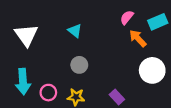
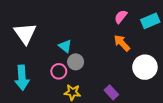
cyan triangle: (75, 31) -> (65, 46), moved
orange arrow: (138, 38) -> (122, 43), moved
pink circle: (48, 93) -> (59, 71), moved

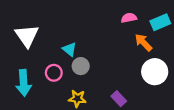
pink semicircle: (121, 17) -> (129, 18), turned 40
orange arrow: (122, 43) -> (143, 43), moved
pink circle: (59, 71) -> (54, 73), moved

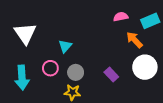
cyan triangle: (69, 49) -> (65, 46), turned 32
gray circle: (81, 66) -> (76, 72), moved
purple rectangle: (119, 99) -> (111, 74), moved

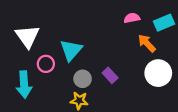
cyan triangle: (65, 46) -> (71, 50), size x1.5
pink circle: (50, 68) -> (46, 64), moved
purple rectangle: (111, 74) -> (110, 75), moved

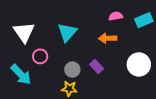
orange arrow: (147, 43) -> (108, 38), moved, turned -48
cyan triangle: (71, 50) -> (67, 32), moved
cyan arrow: (24, 85) -> (21, 75), turned -40

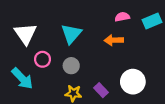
white circle: (139, 64) -> (133, 82), moved
purple rectangle: (97, 66) -> (101, 90), moved
gray circle: (72, 70) -> (71, 66), moved

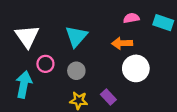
cyan rectangle: (152, 21) -> (163, 23), turned 42
cyan arrow: (22, 78) -> (24, 84), turned -125
white circle: (133, 82) -> (136, 68), moved

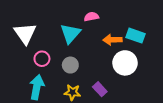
pink semicircle: (131, 18) -> (91, 17), moved
cyan rectangle: (163, 23) -> (136, 36), moved
cyan arrow: (24, 84) -> (37, 87), moved

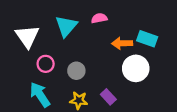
cyan triangle: (70, 33) -> (66, 26), moved
cyan arrow: (37, 87) -> (40, 95), turned -45

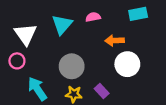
cyan rectangle: (147, 39) -> (138, 14), moved, turned -30
pink circle: (46, 64) -> (17, 61), moved
gray circle: (76, 71) -> (72, 66), size x1.5

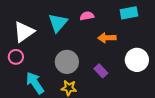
white triangle: (26, 34) -> (24, 32), turned 30
white circle: (127, 64) -> (137, 60), moved
purple rectangle: (102, 91) -> (101, 71), moved

